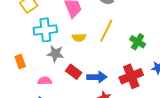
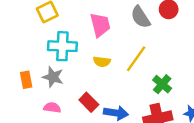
green cross: (138, 42) -> (162, 84), moved
gray star: (55, 54) -> (53, 77), moved

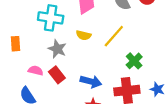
gray star: (53, 77) -> (57, 49), moved
red rectangle: (89, 102) -> (57, 75), moved

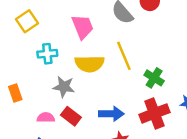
cyan cross: (51, 18) -> (47, 54), size x0.7
yellow semicircle: (84, 35) -> (90, 64), size x1.6
yellow line: (114, 36) -> (124, 56), turned -50

